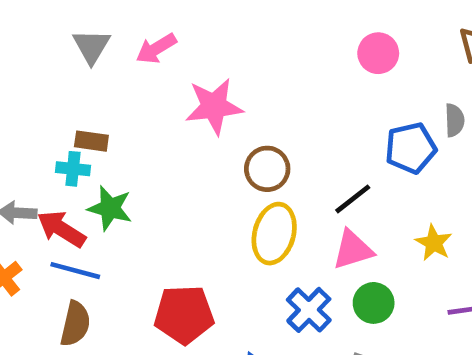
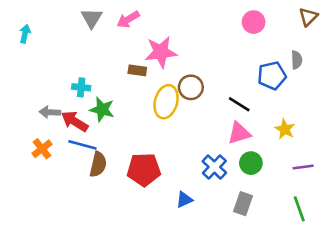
brown rectangle: (91, 141) -> (137, 70), moved
black line: (353, 199) -> (239, 104), turned 70
yellow ellipse: (274, 234) -> (166, 102), moved
brown semicircle: (75, 324) -> (98, 164), moved

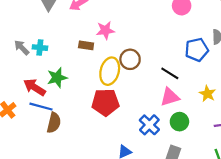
pink star: (161, 52) -> (105, 30), size x0.7
cyan cross: (81, 87) -> (40, 48), moved
green star: (102, 110) -> (57, 78), turned -30
gray arrow: (50, 112) -> (22, 48), moved, turned 42
red pentagon: (144, 170) -> (105, 102), moved

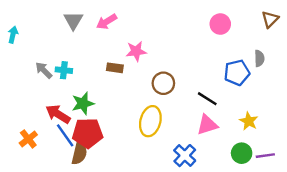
yellow ellipse: (110, 71) -> (150, 121), moved
red pentagon: (105, 102) -> (88, 133), moved
blue line: (41, 107) -> (65, 135), turned 40
green circle: (179, 122) -> (242, 153), moved

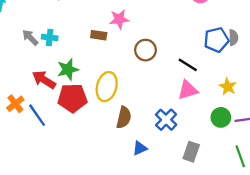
gray semicircle: (259, 58) -> (233, 38), moved
yellow ellipse: (150, 121) -> (107, 87), moved
blue line: (65, 135) -> (37, 115), moved
brown semicircle: (79, 153) -> (124, 117), moved

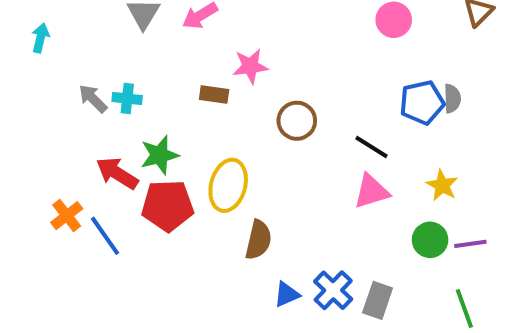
blue cross: (166, 120) -> (333, 290), moved

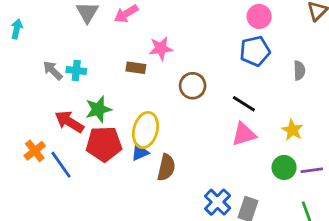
blue pentagon: (422, 103) -> (255, 51), moved
blue triangle: (287, 294) -> (140, 152), moved

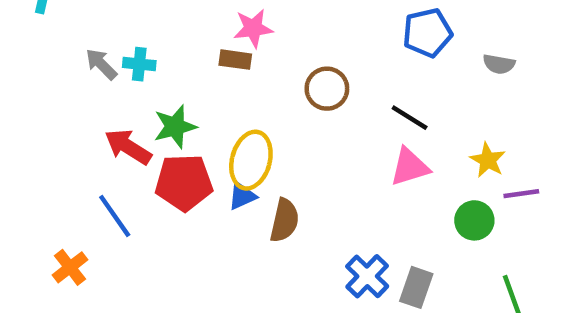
pink star: (161, 48) -> (253, 28), moved
gray semicircle: (299, 70) -> (499, 64), turned 102
orange cross: (35, 151) -> (70, 267), moved
purple line: (312, 170) -> (521, 194), moved

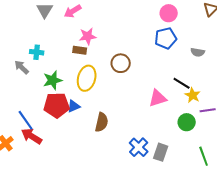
gray arrow: (101, 64) -> (22, 67), moved
black line: (410, 118) -> (182, 83), moved
red arrow: (128, 147) -> (32, 136), moved
yellow ellipse: (251, 160) -> (87, 78), moved
blue triangle: (242, 196) -> (74, 106), moved

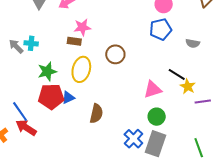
gray arrow: (22, 67) -> (16, 46), moved
green circle: (187, 122) -> (157, 117), moved
gray rectangle: (161, 152) -> (156, 144), size x1.4

